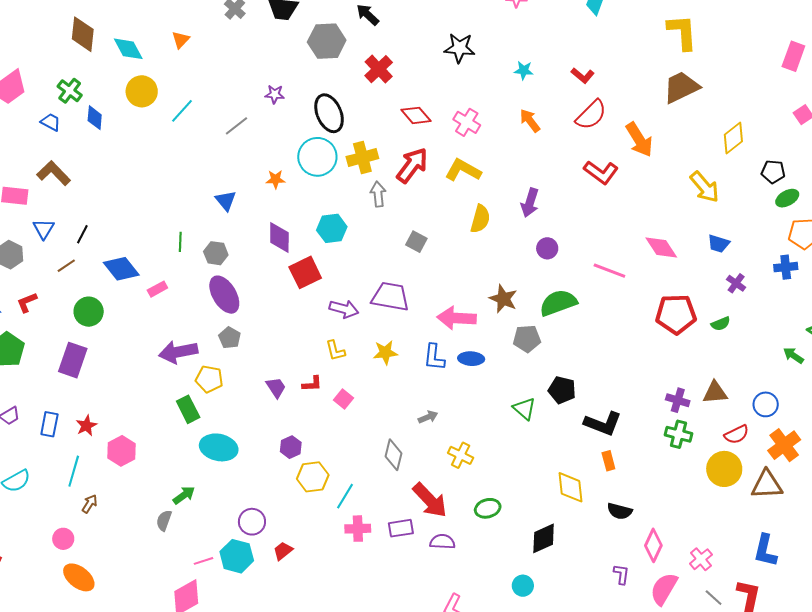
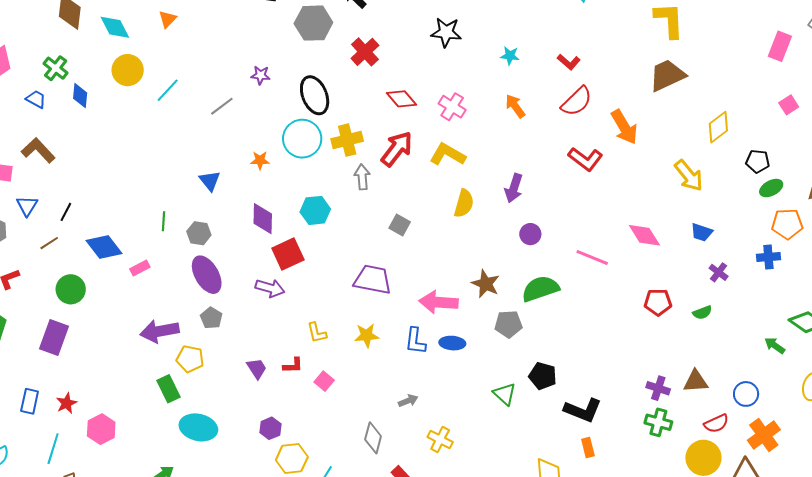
purple arrow: (344, 309) -> (270, 288), moved
red pentagon: (676, 314) -> (658, 302), size x0.7

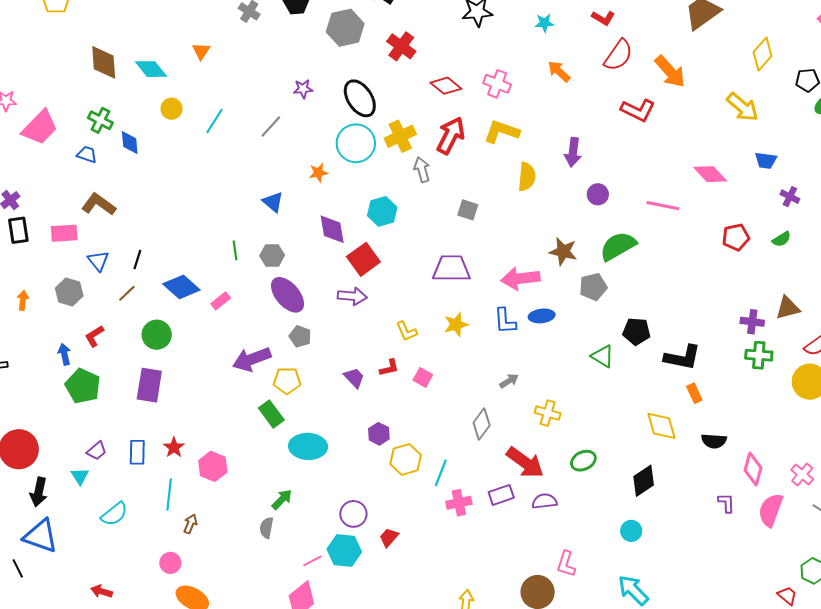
yellow circle: (128, 70) -> (172, 109), size x0.7
gray diamond: (373, 438) -> (482, 424), turned 32

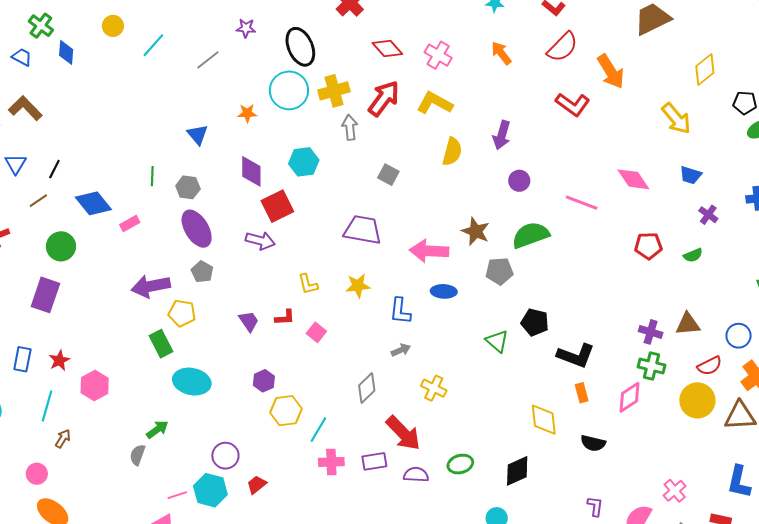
blue L-shape: (505, 321) -> (400, 311), moved
green ellipse: (583, 461) -> (460, 464), moved
pink diamond: (753, 469) -> (630, 397), moved, turned 32

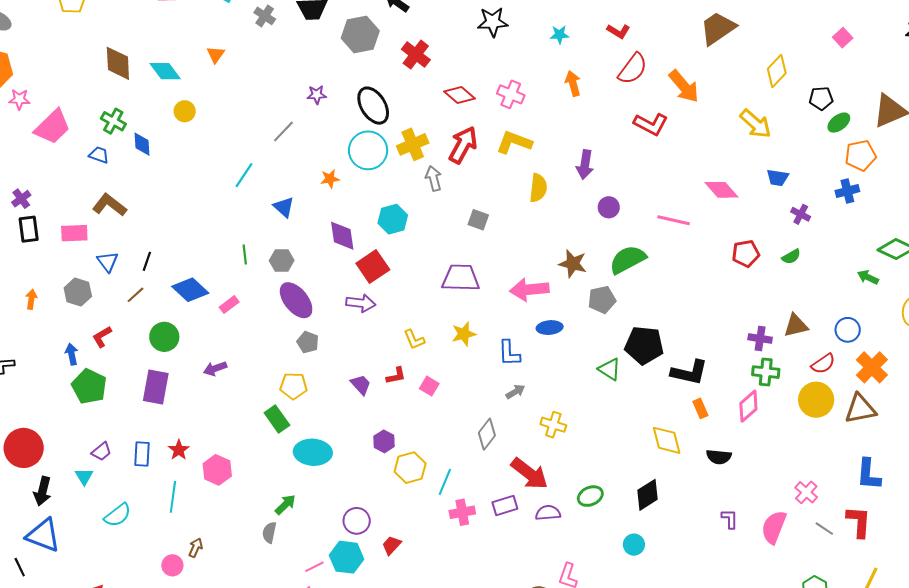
cyan line: (153, 45) -> (244, 175), moved
orange arrow: (501, 53) -> (573, 83), turned 30
purple arrow: (151, 286) -> (215, 368), moved, size x0.6
black pentagon: (535, 322) -> (644, 345), size x1.4
brown arrow: (63, 439) -> (196, 548), moved

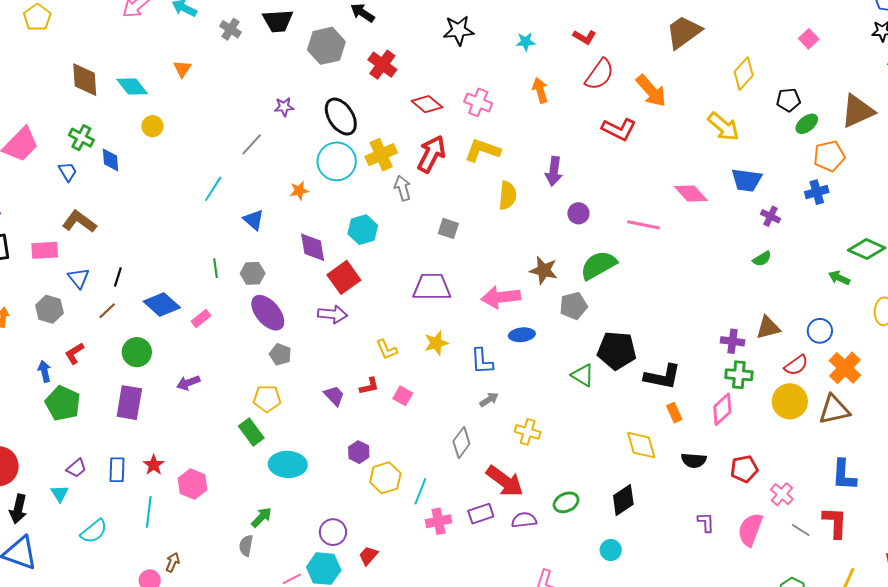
blue trapezoid: (99, 155) -> (68, 172), turned 40
blue trapezoid: (778, 178) -> (747, 180), size x1.4
red pentagon: (746, 254) -> (744, 469), moved

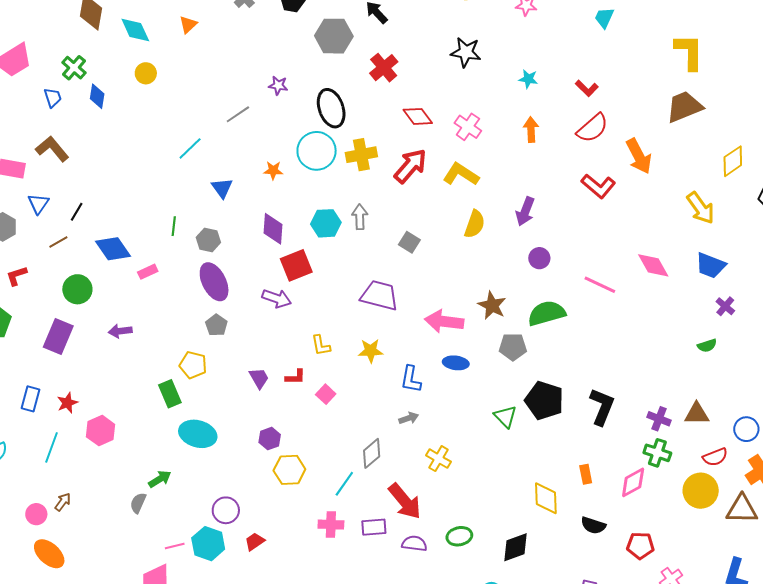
gray arrow: (403, 188) -> (360, 217), moved
black L-shape: (663, 377) -> (602, 407), moved, turned -93
cyan line: (420, 491) -> (344, 484), moved

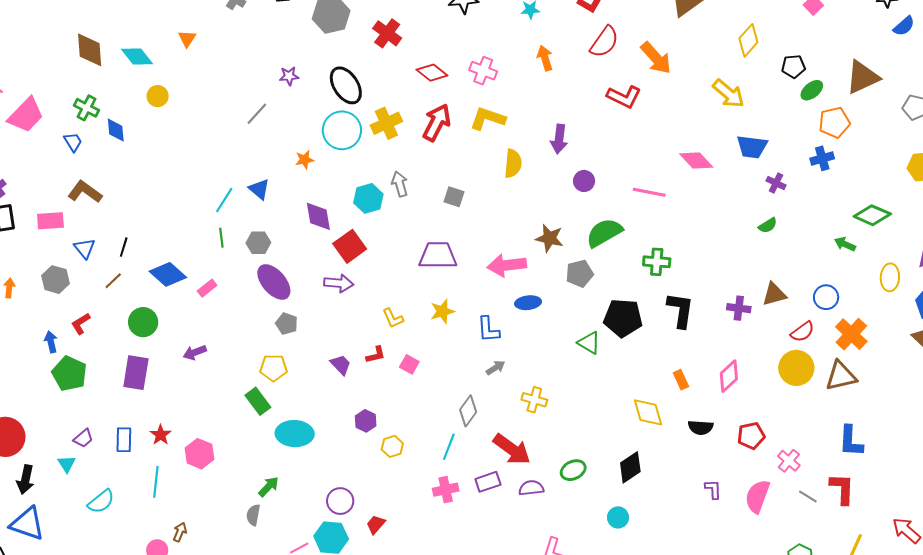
cyan line: (190, 148) -> (224, 200), moved
green cross: (657, 453) -> (657, 262), moved
yellow hexagon: (289, 470) -> (392, 446), size x0.7

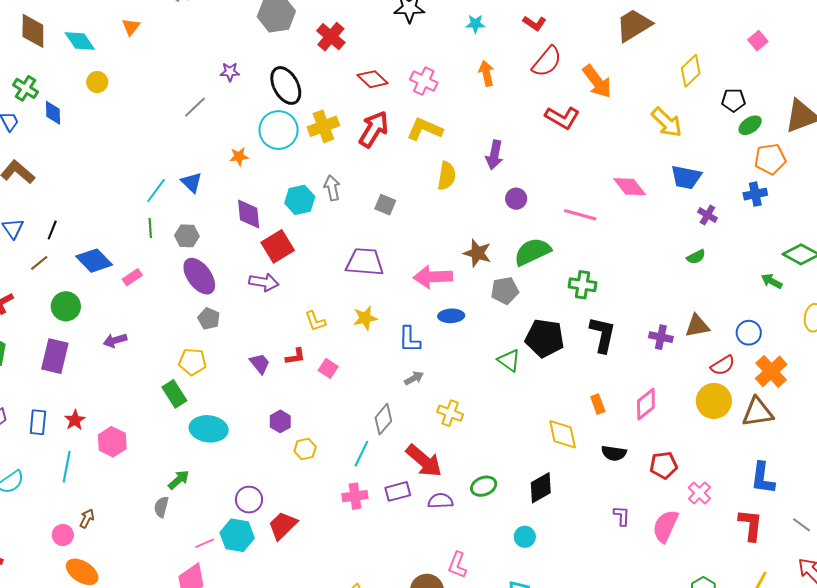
gray line: (808, 497) -> (802, 525), moved
red trapezoid: (376, 524) -> (283, 526), size x1.5

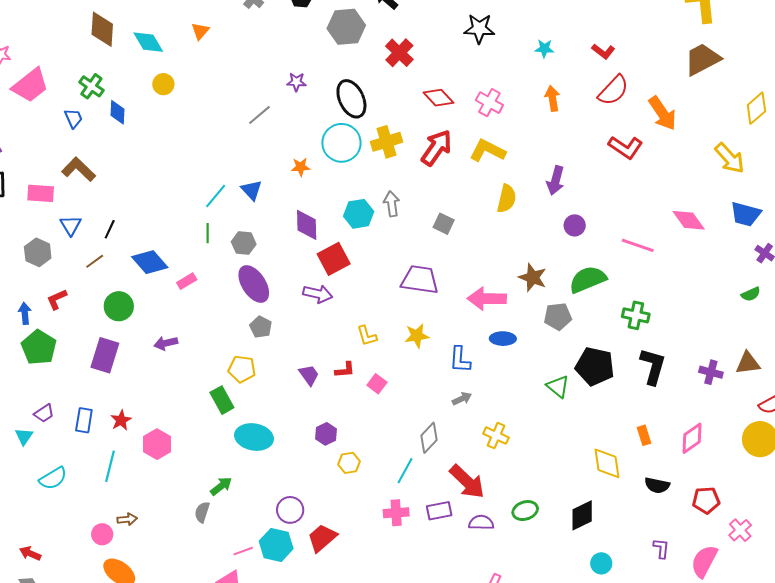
brown arrow: (87, 518) -> (127, 519), turned 54
cyan circle: (525, 537) -> (601, 563), moved

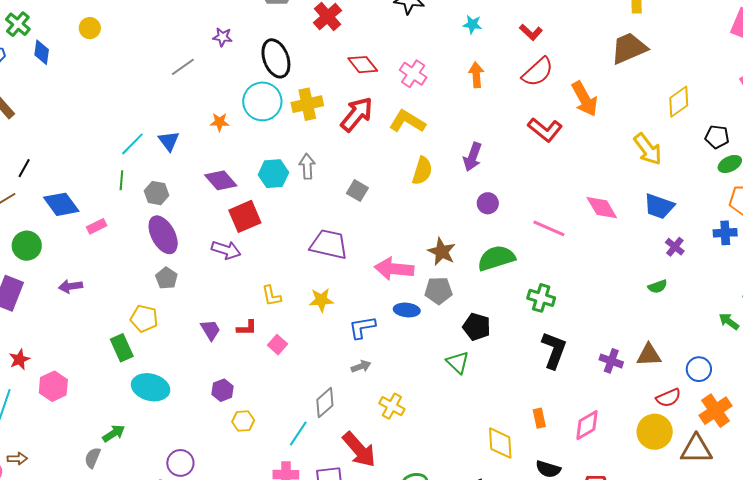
purple diamond: (307, 225) -> (221, 180), turned -44
gray pentagon: (558, 316) -> (438, 291), moved
blue L-shape: (460, 360) -> (362, 327), turned 72
black pentagon: (595, 366) -> (477, 327), moved, size x0.7

